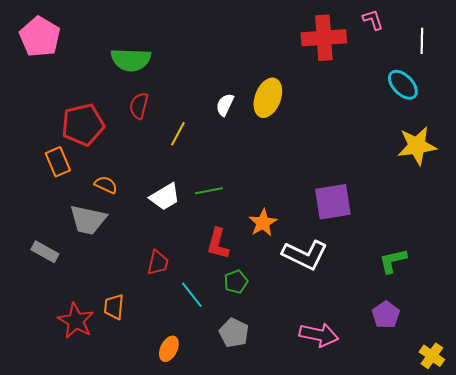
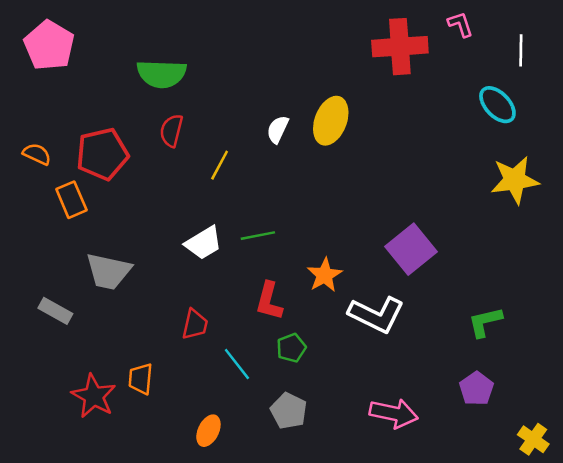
orange semicircle: (106, 185) -> (37, 154), moved
purple square: (333, 202) -> (411, 249), turned -30

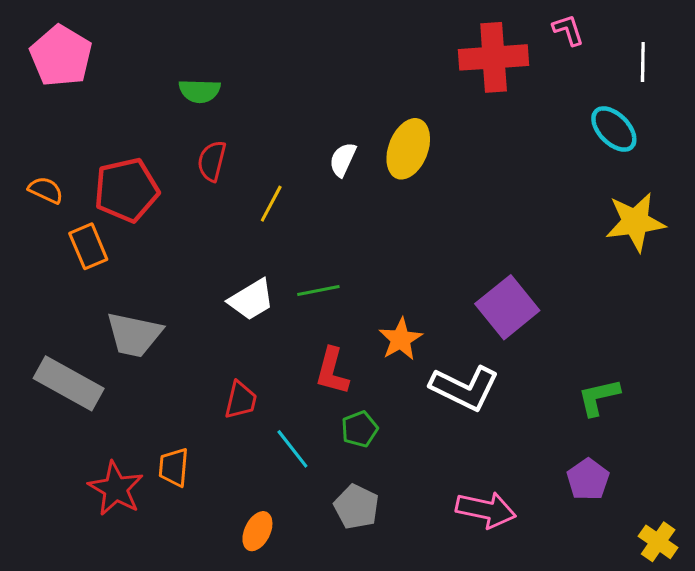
green semicircle: (162, 74) -> (200, 91), size x0.7
gray rectangle: (55, 311) -> (69, 383), size x1.6

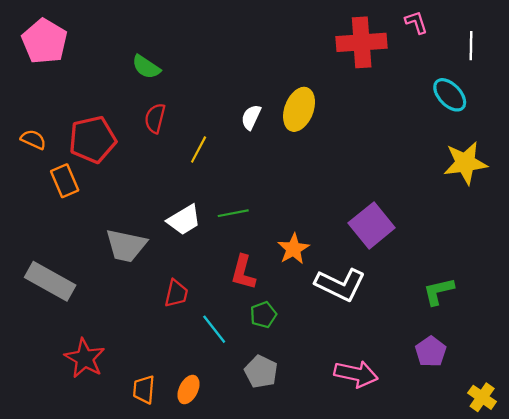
green semicircle: (200, 91) -> (146, 67), turned 32
gray trapezoid: (134, 335) -> (126, 246), moved
orange trapezoid: (174, 467) -> (144, 390), moved

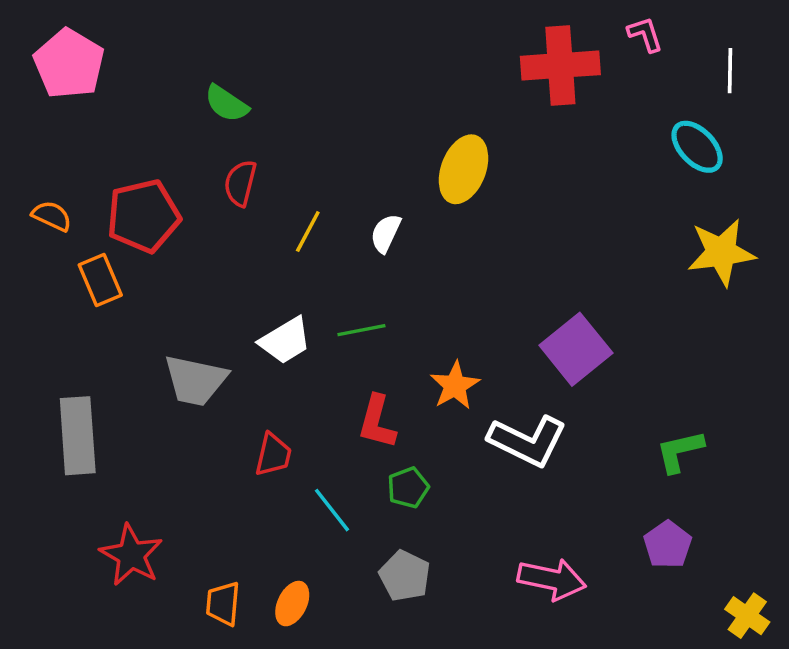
white semicircle: (251, 117) -> (386, 233), moved
gray rectangle: (50, 281) -> (78, 436), turned 57

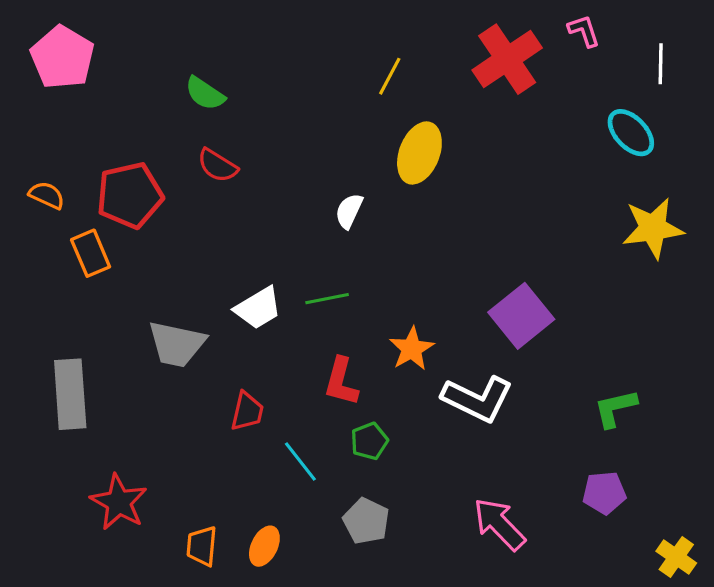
red cross: (560, 65) -> (507, 59), turned -30
red semicircle: (240, 183) -> (217, 166), turned -72
yellow line: (308, 232) -> (390, 76), moved
purple pentagon: (668, 545) -> (604, 493), turned 30
pink arrow: (552, 579) -> (499, 524), turned -146

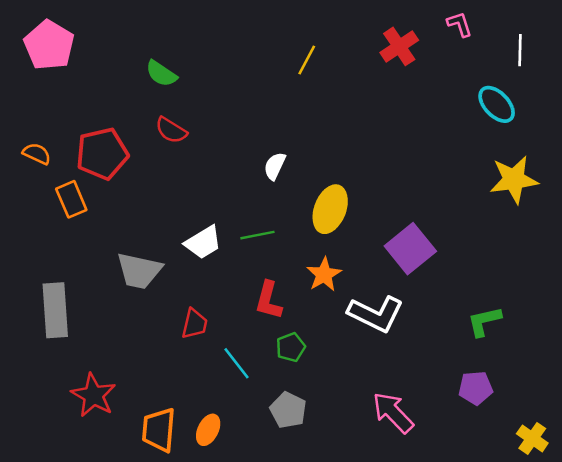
red cross: (507, 59) -> (399, 46), size x0.7
yellow ellipse: (419, 153) -> (330, 209), moved
orange trapezoid: (202, 546) -> (159, 430), size x1.4

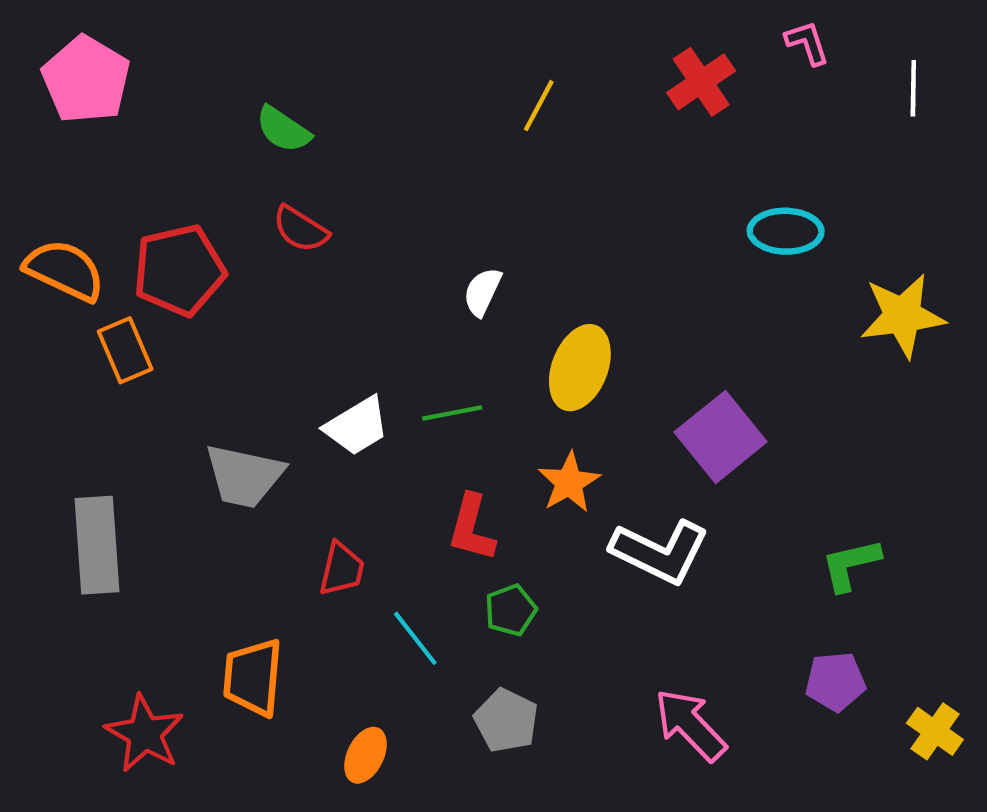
cyan ellipse: (497, 104) -> (786, 231), moved, turned -45
orange semicircle: (37, 154) -> (64, 270), size x1.6
red star: (93, 395) -> (145, 734), moved
orange trapezoid: (159, 430) -> (253, 677), moved
yellow cross: (532, 438) -> (935, 731), moved

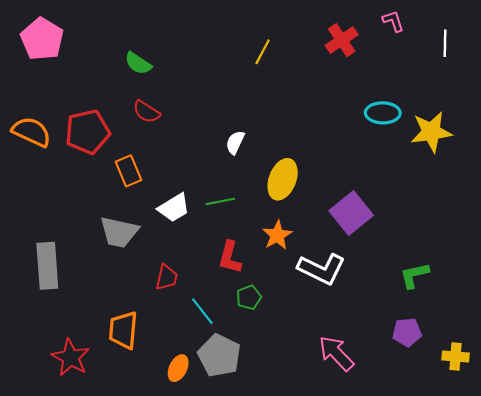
yellow star: (903, 316) -> (431, 132), moved
orange rectangle: (125, 350) -> (129, 171), moved
gray pentagon: (506, 721) -> (219, 355), moved, size x1.4
yellow cross: (935, 731) -> (456, 356), turned -30

